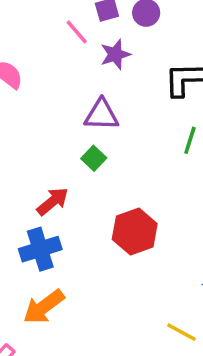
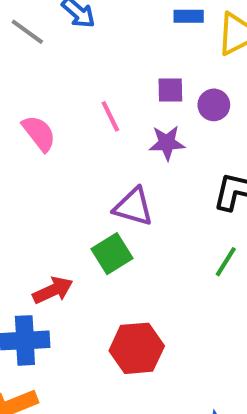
pink line: (77, 32) -> (110, 116), moved
green square: (94, 158) -> (112, 254), size x1.4

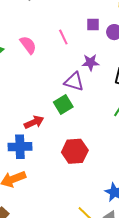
purple star: (167, 143) -> (90, 62), moved

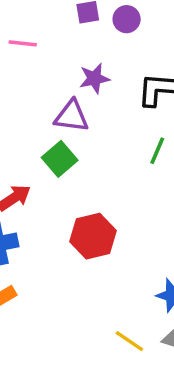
pink line: (63, 37) -> (23, 43), moved, turned -49

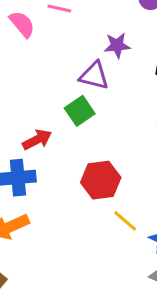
yellow line: (129, 341) -> (125, 221), moved

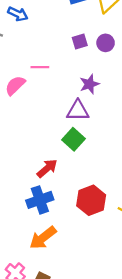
pink semicircle: (22, 24) -> (15, 85), turned -80
red hexagon: (101, 180) -> (91, 200), moved

